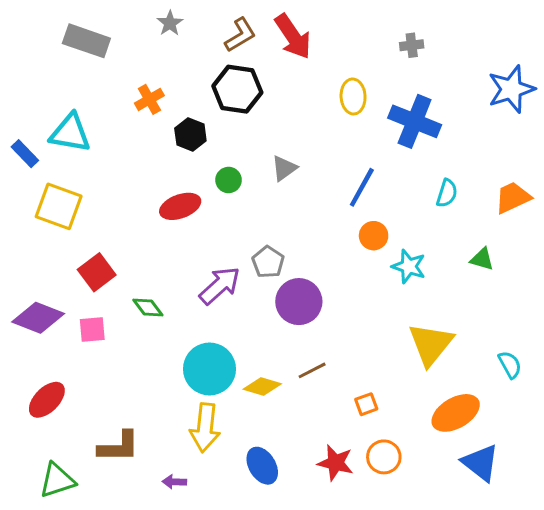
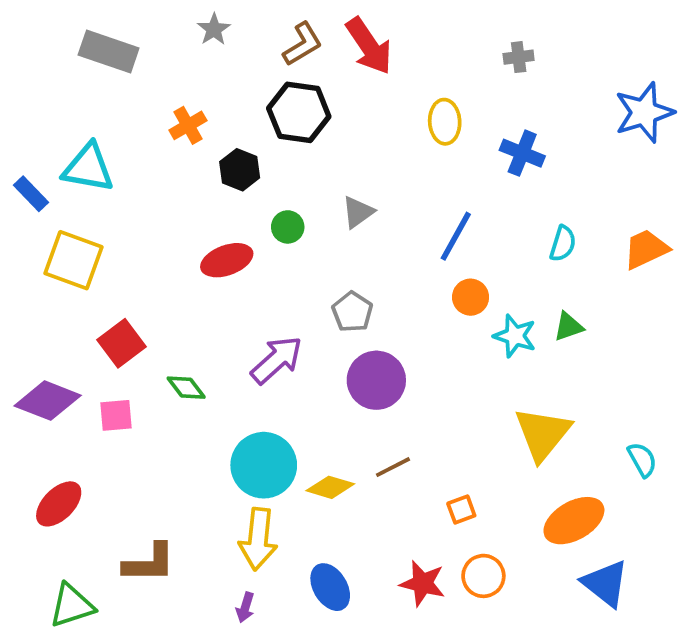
blue cross: (415, 121) -> (522, 153), size x0.7
green triangle: (482, 259) -> (568, 327), moved, turned -35
gray pentagon: (268, 262) -> (352, 312), moved
purple arrow: (174, 482) -> (245, 607), moved, turned -75

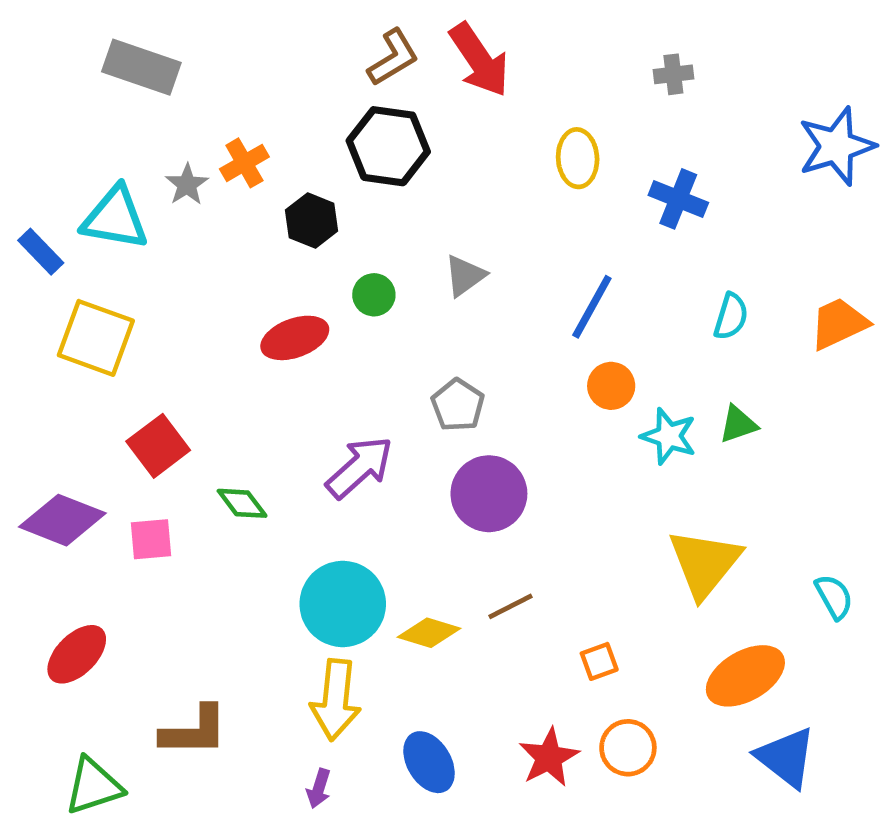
gray star: (214, 29) -> (187, 185), moved
red star: (423, 583) -> (549, 757), turned 30

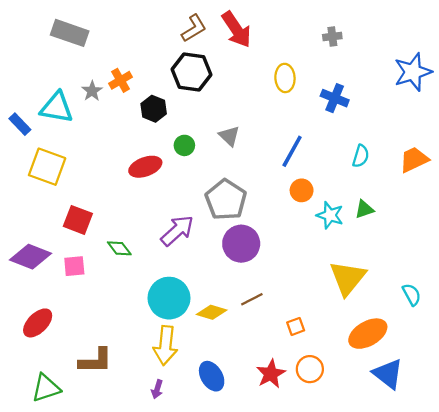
gray triangle: (465, 276) -> (229, 136), turned -40
gray pentagon: (458, 405) -> (226, 200), size x1.6
red square: (158, 446) -> (78, 220), turned -32

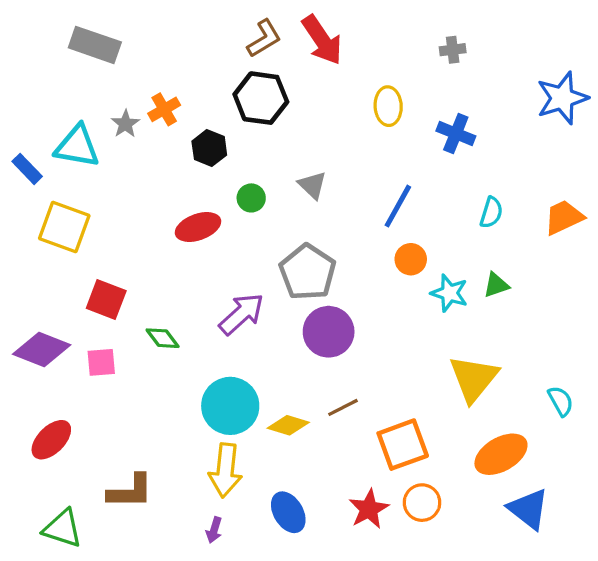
orange square: (296, 326) -> (403, 445), size x2.0
green triangle: (46, 388) -> (63, 528), turned 36

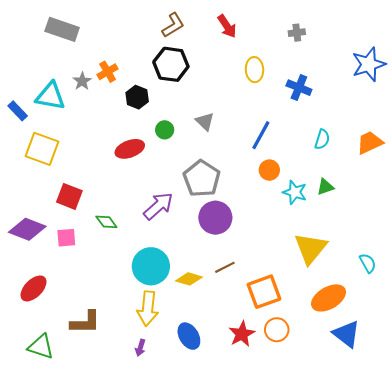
red arrow: (322, 40) -> (227, 26), moved, size x0.7

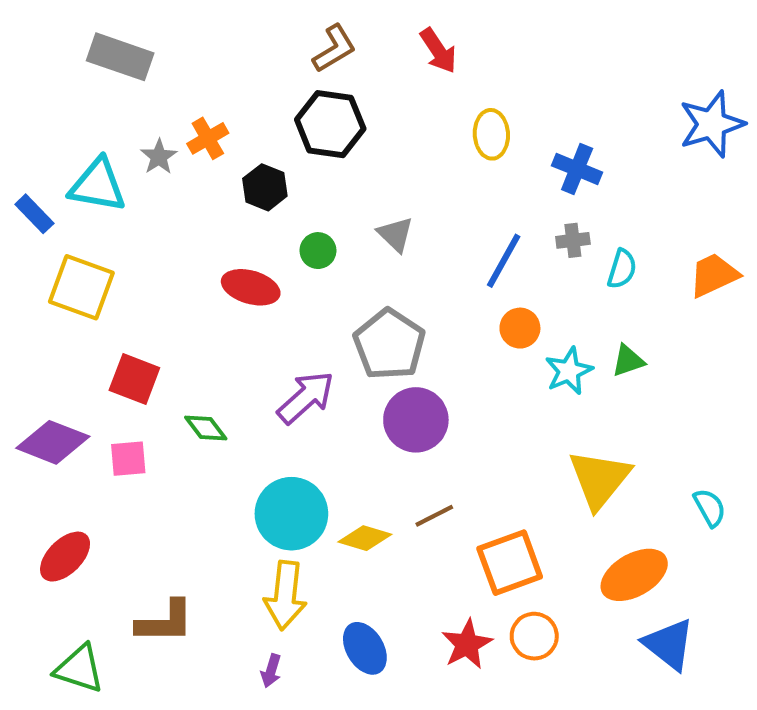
gray cross: (297, 33) -> (573, 240), moved
red ellipse: (130, 149) -> (251, 287), turned 36
cyan star: (295, 192) -> (569, 371), turned 30

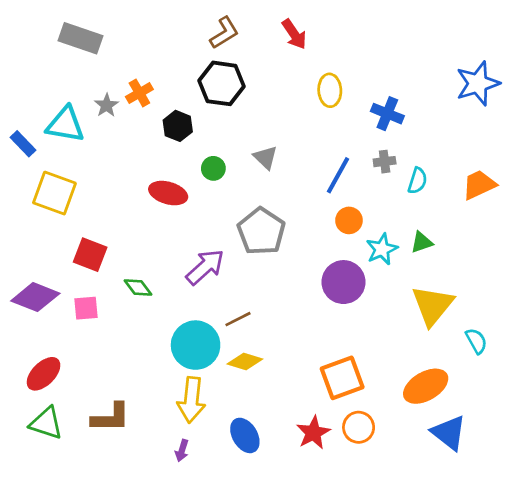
purple circle: (416, 420) -> (343, 282), moved
yellow triangle: (599, 479) -> (433, 305), moved
brown line: (434, 516) -> (238, 319), moved
green triangle: (79, 669) -> (46, 423), moved

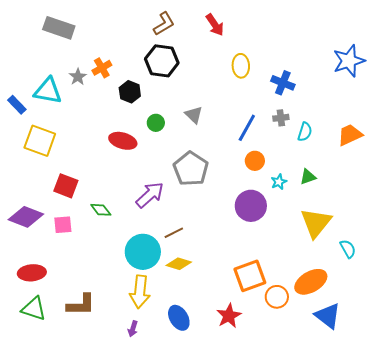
cyan star: (382, 249) -> (279, 182), size x0.7
red ellipse: (44, 374) -> (32, 273), turned 40
orange circle: (359, 427) -> (277, 297), moved

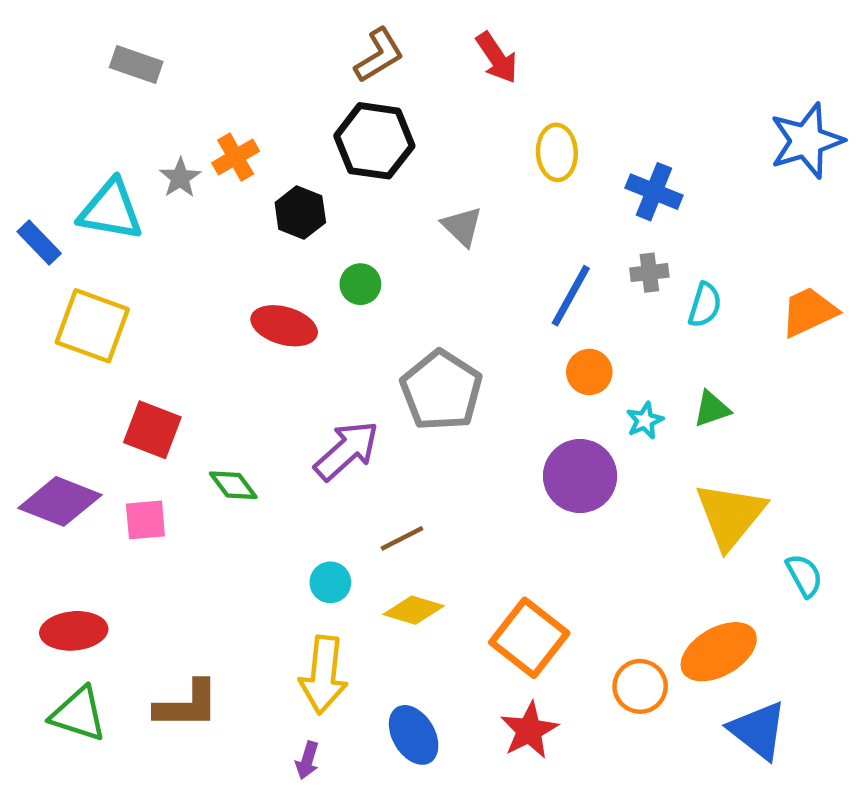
gray rectangle: (59, 28) -> (136, 65), size x0.7
gray triangle: (194, 115) -> (462, 226), moved
cyan circle: (143, 252) -> (330, 582), size x0.5
orange square: (250, 276) -> (529, 638), moved, turned -32

